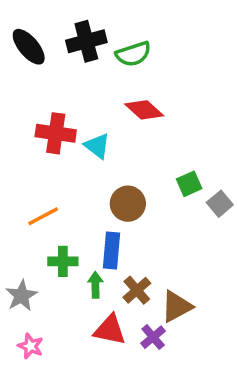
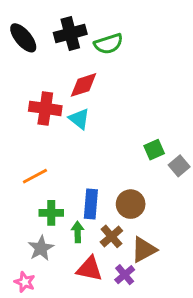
red diamond: (144, 110) -> (84, 85), moved, turned -60
brown circle: (128, 204) -> (131, 204), moved
gray star: (21, 296) -> (41, 248), moved

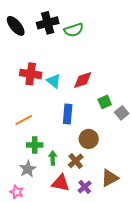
red diamond: (84, 85) -> (83, 80), moved
blue rectangle: (91, 204) -> (68, 114), moved
brown triangle: (144, 250) -> (110, 178), moved

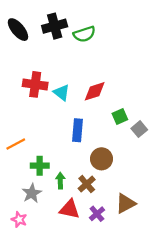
orange line: (24, 120) -> (16, 144), moved

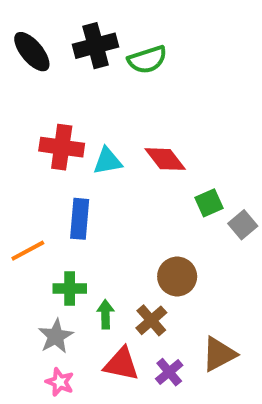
red diamond: (95, 91) -> (165, 159), turned 70
cyan triangle: (61, 92) -> (107, 161), turned -48
blue rectangle: (77, 130) -> (80, 219), moved
pink star: (19, 219) -> (60, 382), moved

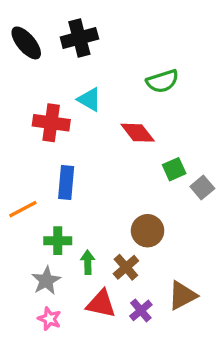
green semicircle: (147, 60) -> (162, 81), moved
cyan triangle: (107, 161) -> (89, 99), moved, turned 40

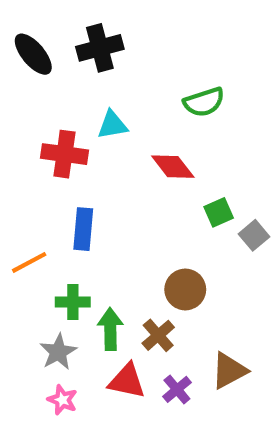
cyan triangle: (89, 99) -> (112, 125), turned -40
green arrow: (88, 262) -> (110, 329), size x1.4

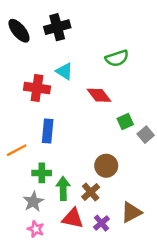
cyan triangle: (112, 125) -> (64, 71), turned 42

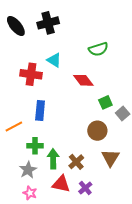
brown circle: (106, 166) -> (97, 131), moved
brown triangle: (131, 212) -> (110, 158), moved, turned -30

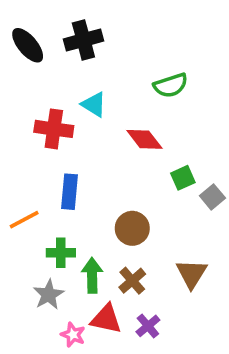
brown circle: (97, 131) -> (132, 228), moved
pink star: (30, 193) -> (73, 335), moved

